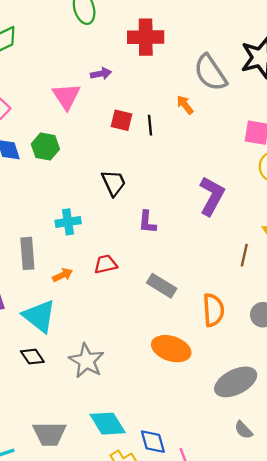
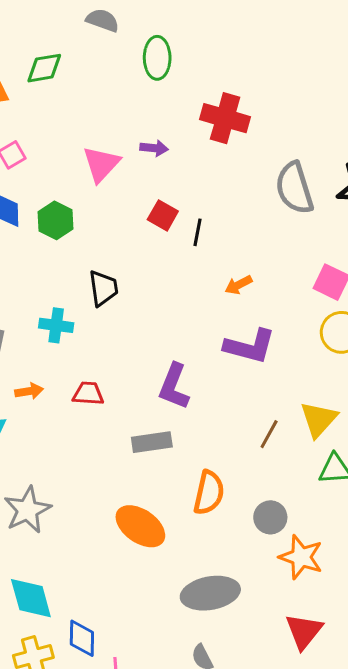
orange arrow: (185, 105) -> (238, 285), moved, turned -96
black trapezoid: (114, 183) -> (103, 288), moved
purple L-shape: (212, 196) -> (250, 346), turned 60
purple L-shape: (147, 222) -> (174, 386), moved, size x1.4
gray rectangle: (162, 286) -> (152, 442), turned -56

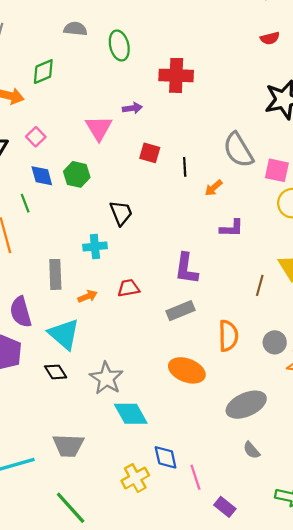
gray semicircle: (294, 188) -> (238, 150), moved
black line: (197, 232) -> (185, 167), moved
purple L-shape: (250, 346) -> (232, 228), size x0.7
cyan diamond: (31, 598) -> (131, 414), moved

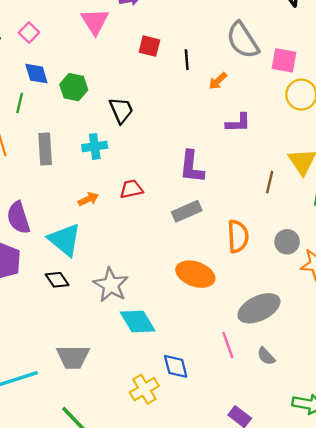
green hexagon: (77, 174) -> (74, 87), moved
green line: (25, 203) -> (20, 103), turned 36
gray rectangle: (55, 274) -> (45, 149), moved
pink line: (195, 477) -> (228, 345), moved

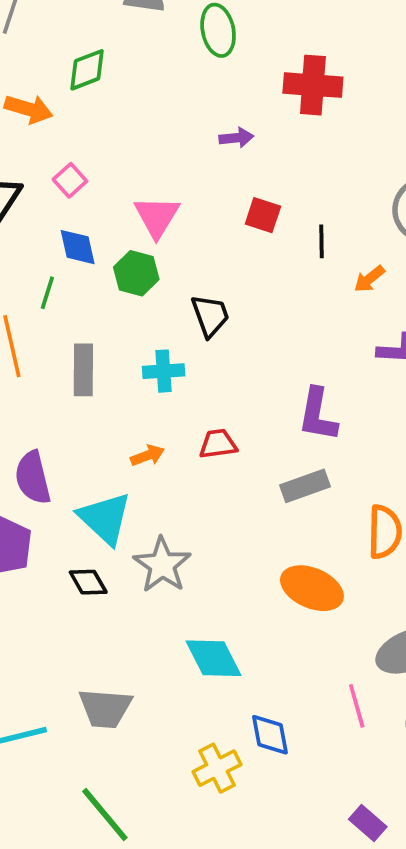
pink triangle: (95, 21) -> (157, 217), moved
gray star: (111, 285) -> (162, 565), moved

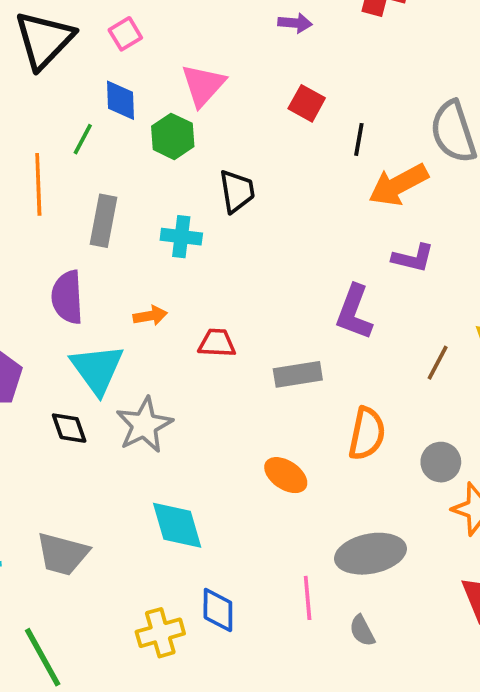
orange arrow: (369, 279) -> (398, 185), size x1.8
purple L-shape: (318, 415) -> (354, 312), moved
red trapezoid: (218, 444) -> (217, 343), moved
purple semicircle: (33, 478) -> (67, 297), moved
orange ellipse: (312, 588) -> (286, 475), size x0.7

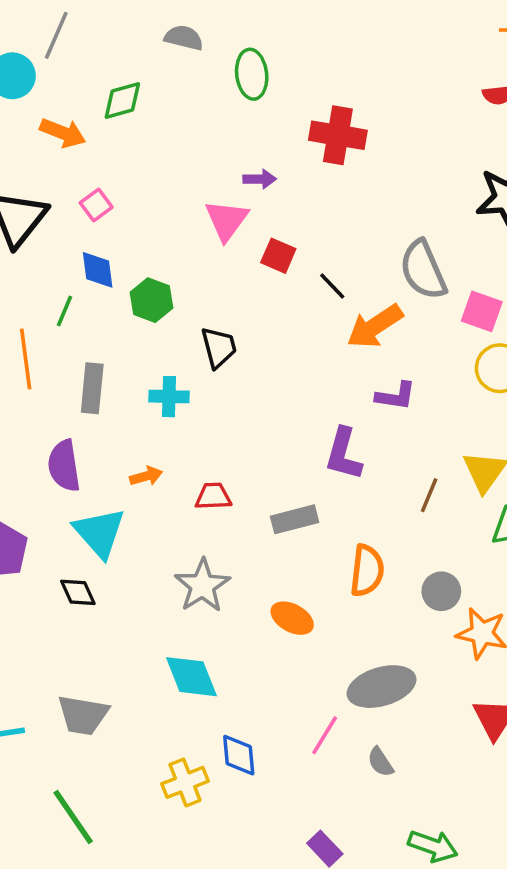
pink triangle: (203, 85) -> (227, 220), moved
black line: (359, 139) -> (332, 286), turned -48
gray star: (144, 425) -> (202, 586), moved
pink line: (308, 598) -> (325, 735), turned 42

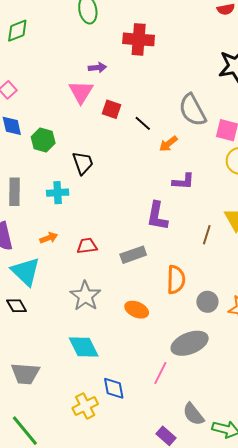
orange arrow: (375, 326) -> (168, 144), size x0.6
gray circle: (441, 591) -> (207, 302), moved
gray semicircle: (380, 762) -> (193, 414), moved, size x1.4

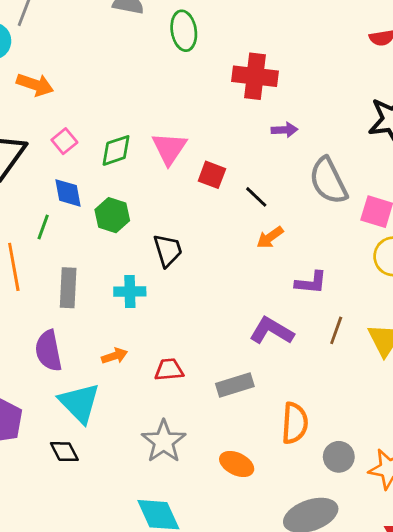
green diamond: (17, 31) -> (116, 150), moved
purple arrow: (97, 68) -> (284, 130), moved
orange arrow: (168, 144) -> (270, 237), moved
purple L-shape: (157, 216) -> (272, 331), turned 108
brown line: (207, 235) -> (336, 330), moved

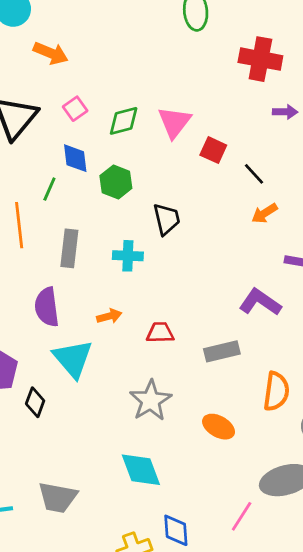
black diamond: (64, 452) -> (35, 402), moved, turned 44

